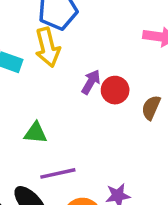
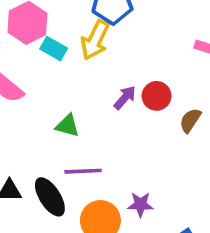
yellow arrow: (48, 47) -> (95, 40), turned 30
purple arrow: (91, 82) -> (125, 98), moved

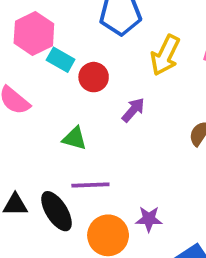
yellow arrow: (95, 40) -> (165, 55), moved
red circle: (157, 96) -> (94, 77), moved

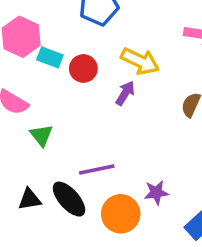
yellow arrow: (165, 55) -> (140, 61), moved, turned -81
green triangle: (74, 138) -> (41, 135), moved, turned 45

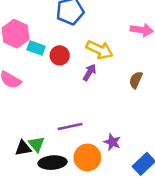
green triangle: (41, 135) -> (37, 144), moved
purple star: (156, 192) -> (112, 142), turned 30
black ellipse: (69, 199) -> (53, 163), moved, turned -52

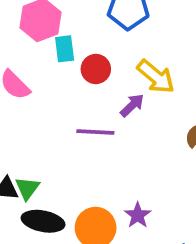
cyan rectangle: (36, 48) -> (65, 49), turned 48
purple line: (70, 126) -> (95, 132), moved

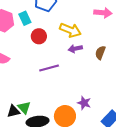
cyan rectangle: (65, 49) -> (25, 18), moved
purple arrow: (132, 105) -> (75, 49), moved, turned -128

